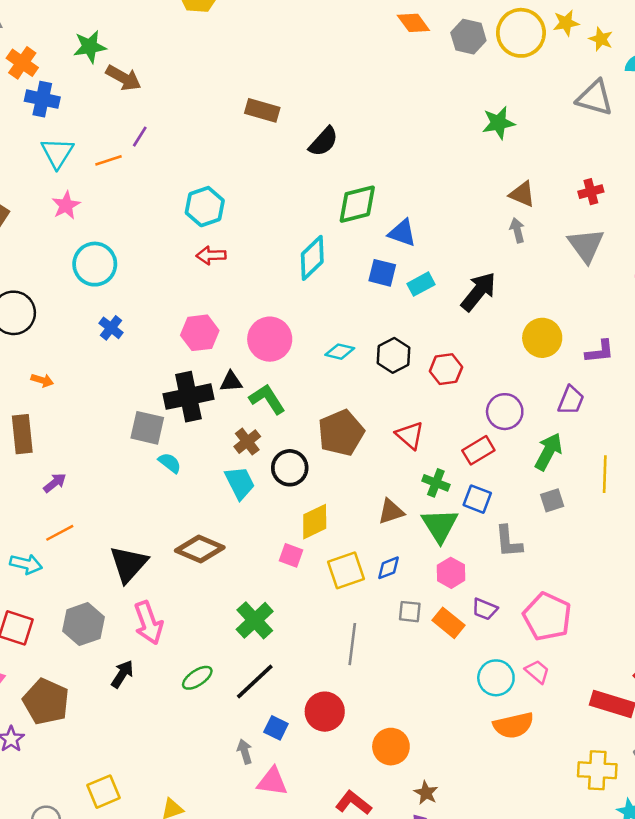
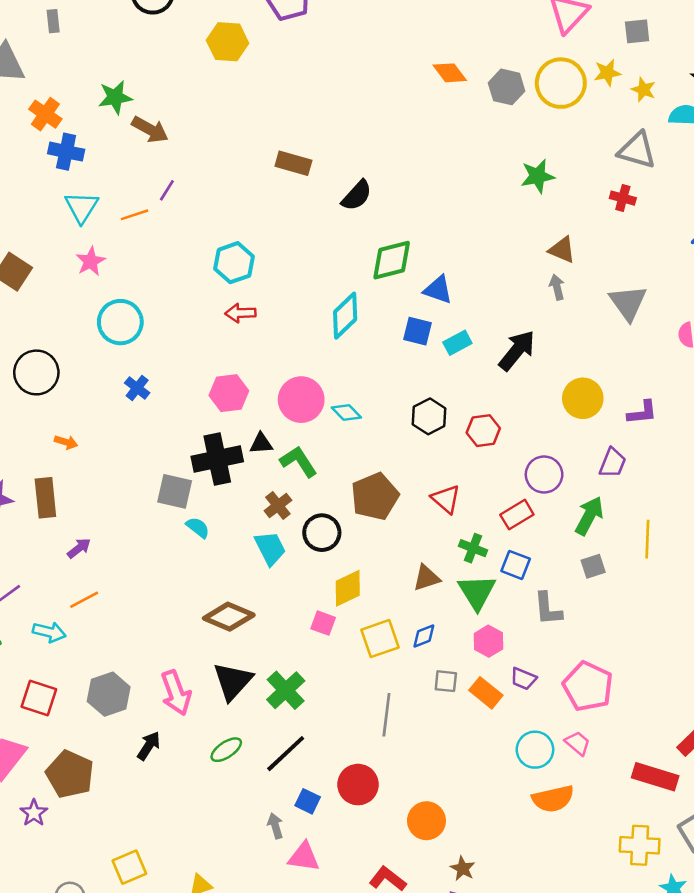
red cross: (591, 192) -> (623, 198), moved, turned 30
cyan diamond: (340, 352) -> (346, 412), moved, turned 32
black triangle: (129, 564) -> (233, 681), moved

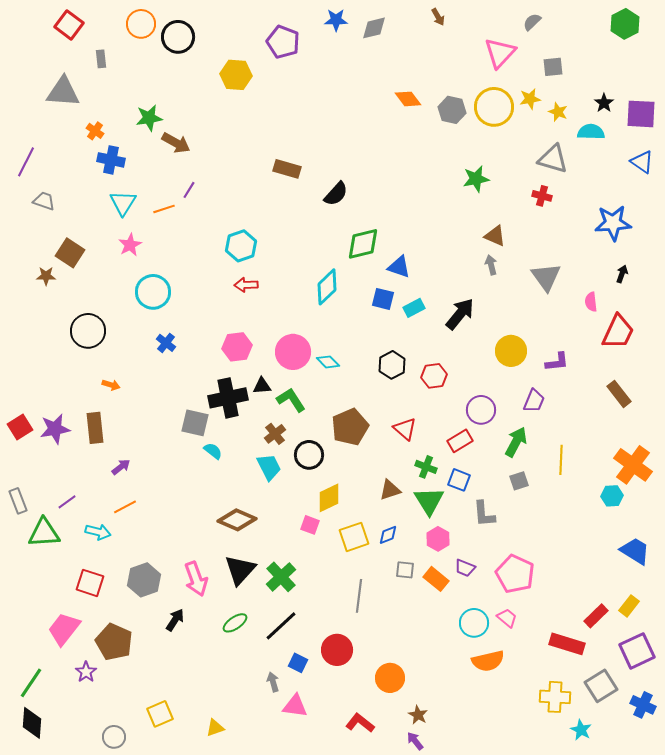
orange cross: (45, 114) -> (95, 131), size x0.7

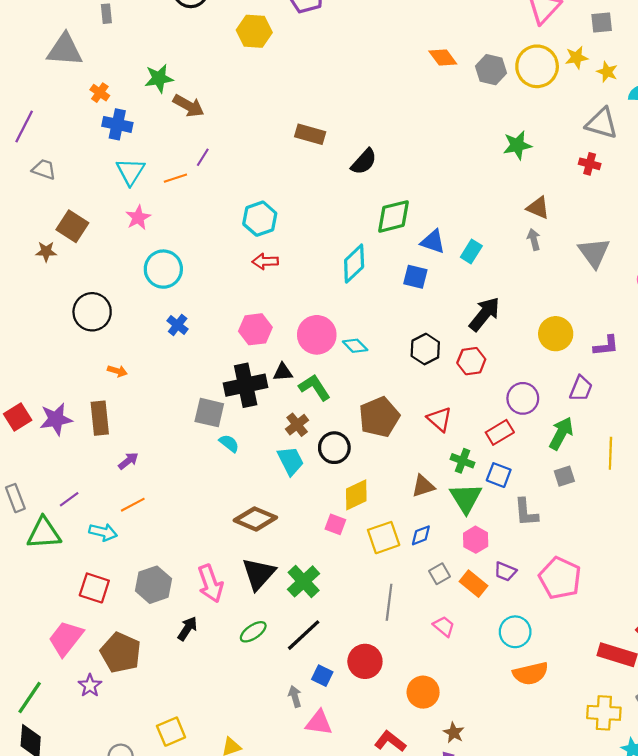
cyan rectangle: (414, 308) -> (471, 252), moved, turned -30
black arrow: (460, 314) -> (484, 314), moved
gray square: (405, 570) -> (440, 574), turned -36
pink trapezoid: (507, 618) -> (444, 626), moved

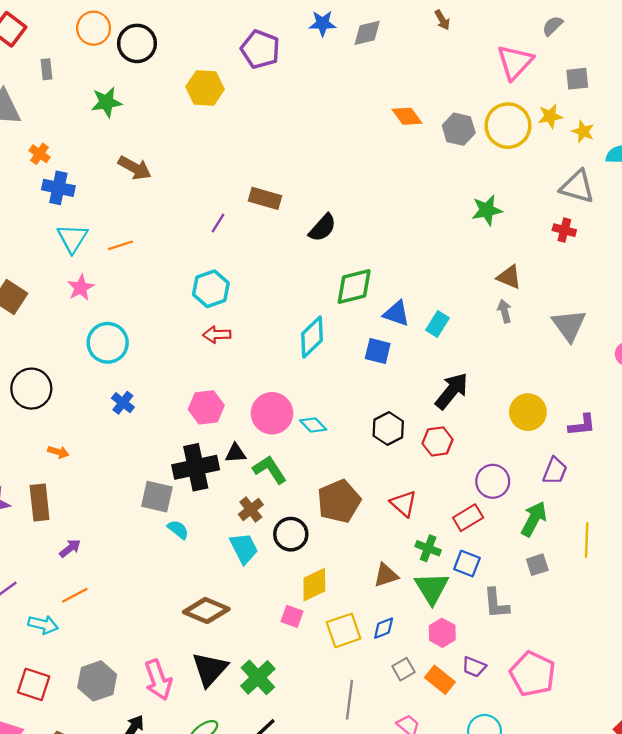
green star: (159, 78) -> (106, 102), moved
purple line: (203, 157) -> (218, 223), moved

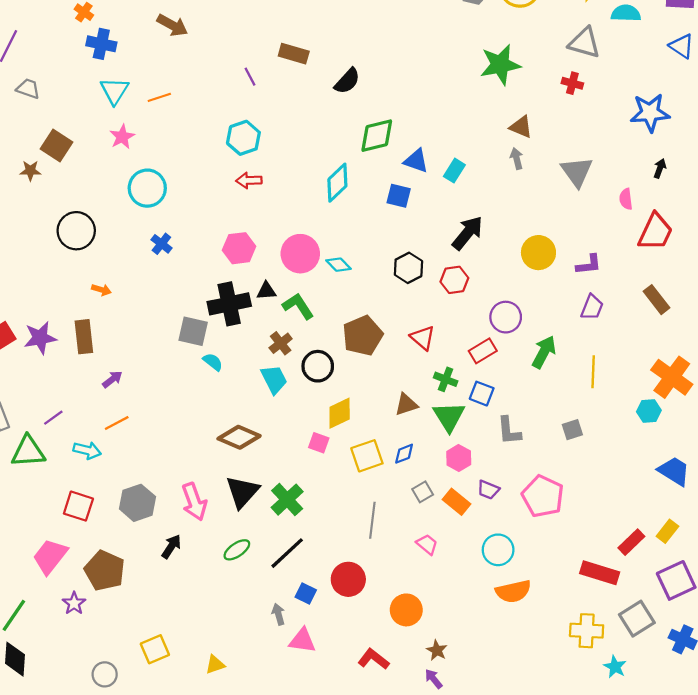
green star: (487, 210) -> (500, 65), size x1.4
purple line: (218, 223) -> (250, 77), turned -60
purple trapezoid: (555, 471) -> (592, 307), moved
gray square: (537, 565) -> (572, 430), moved

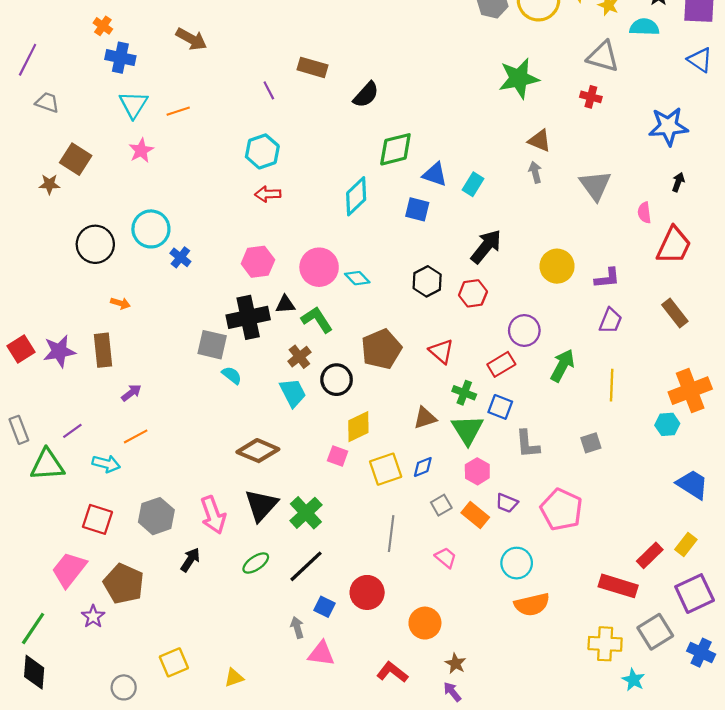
cyan circle: (147, 188) -> (151, 229), moved
orange cross: (672, 377) -> (690, 391), turned 33

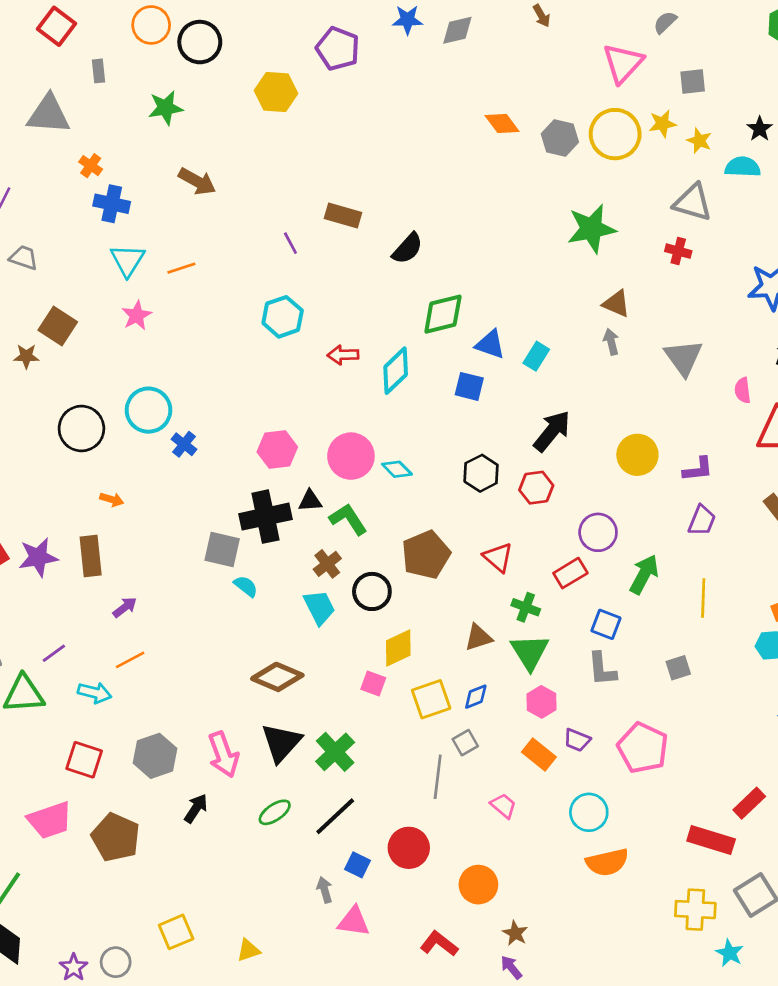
red arrow: (268, 194) -> (343, 355), moved
blue square: (500, 407) -> (606, 624), moved
gray square: (441, 505) -> (465, 743), moved
pink trapezoid: (69, 570) -> (50, 820), turned -147
purple star: (93, 617) -> (74, 967), moved

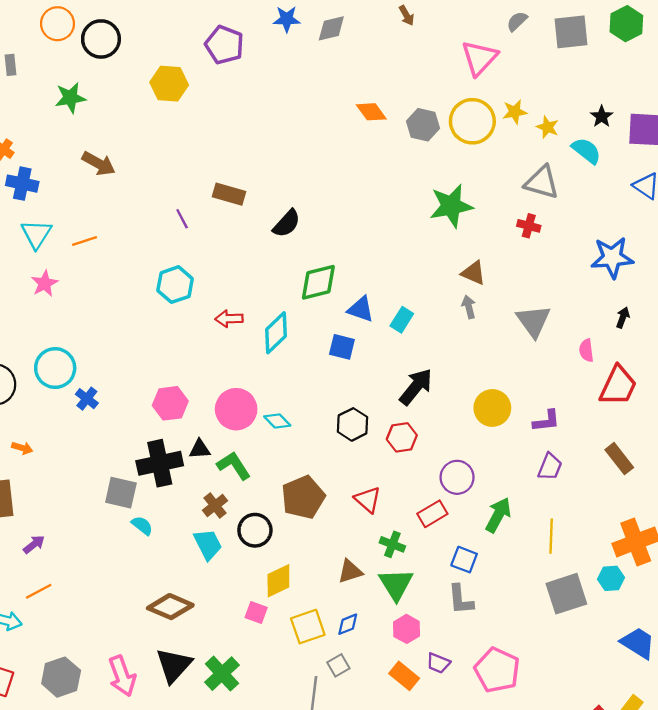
gray square: (693, 82) -> (571, 32), moved, size x1.5
cyan semicircle: (743, 167) -> (586, 151), turned 36
gray square: (678, 668) -> (566, 594), moved, size x1.8

